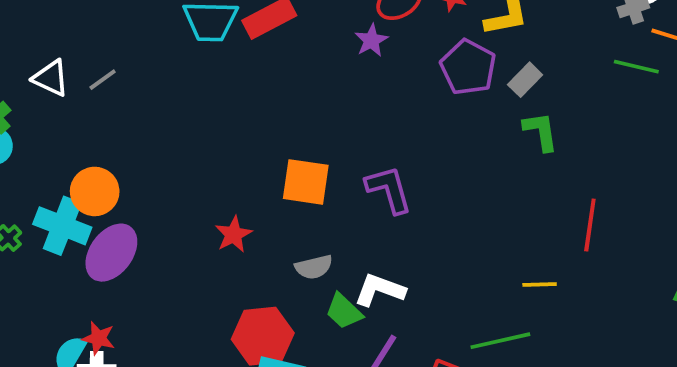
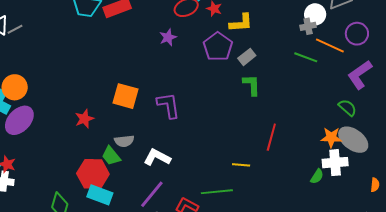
purple star: (371, 40) -> (168, 37), moved
gray line: (103, 80) -> (15, 29), moved
green trapezoid: (344, 311) -> (111, 156), moved

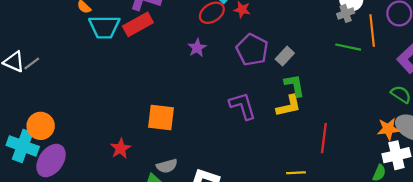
yellow L-shape: (241, 23) -> (289, 106), moved
orange line: (330, 45) -> (372, 30), turned 68
purple L-shape: (168, 105) -> (243, 106), moved

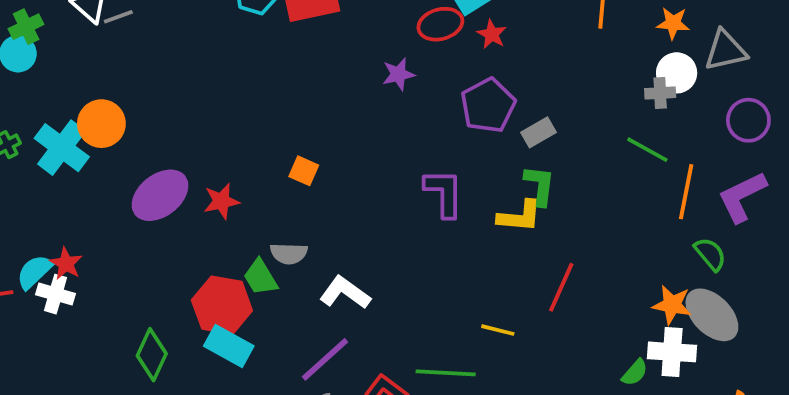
orange line: (372, 30) -> (686, 192), moved
orange square: (161, 117) -> (304, 171), size x0.6
purple ellipse: (51, 161) -> (160, 195), moved

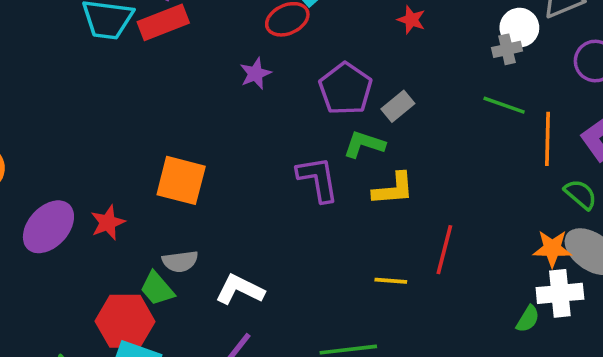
red star: (492, 34) -> (411, 20), moved
orange square: (304, 171) -> (181, 180), size x1.8
green L-shape: (540, 185) -> (364, 144), moved, turned -69
yellow line: (498, 330) -> (391, 281), moved

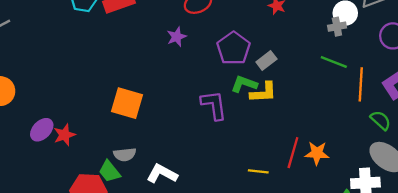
yellow L-shape: (393, 189) -> (263, 92), moved
red star: (108, 223) -> (65, 135), moved
purple ellipse: (48, 227) -> (42, 130), size x0.7
orange star: (552, 248) -> (317, 153), moved

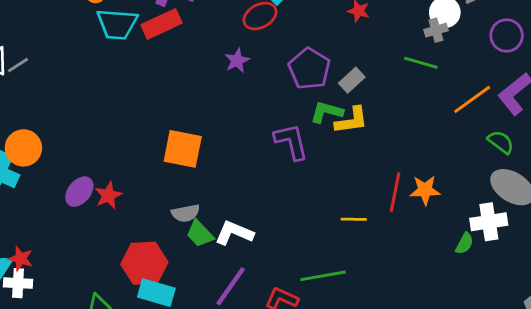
green line: (334, 62) -> (421, 63), moved
orange line: (361, 84) -> (472, 99), turned 56
green trapezoid: (109, 171) -> (200, 234), moved

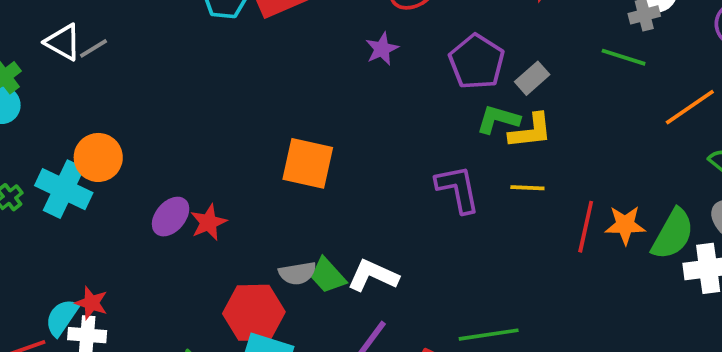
purple L-shape: (291, 142) -> (458, 189), moved
gray semicircle: (186, 213) -> (297, 273), moved
yellow line: (354, 219) -> (527, 188), moved
green semicircle: (464, 243) -> (673, 234), moved, size x1.8

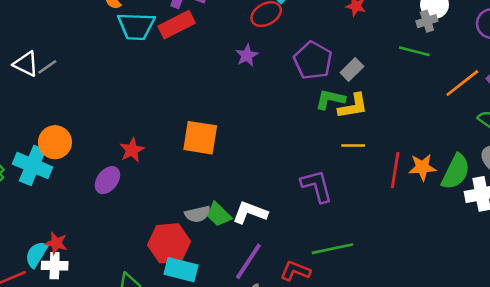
purple L-shape: (458, 189) -> (317, 186), moved
red star: (208, 222) -> (132, 150), moved

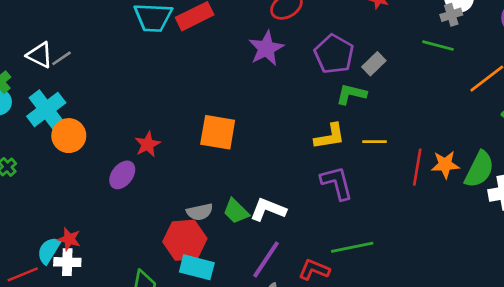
purple star: (247, 55) -> (266, 48), size x1.5
yellow L-shape: (353, 106) -> (330, 136), moved
cyan cross: (32, 166) -> (46, 110), moved, turned 30
gray semicircle: (198, 214) -> (200, 212), moved

